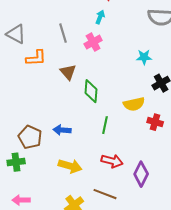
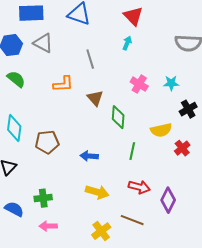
gray triangle: (16, 34) -> (43, 43), moved
pink cross: (93, 42) -> (139, 84), moved, turned -30
red cross: (155, 122) -> (182, 148), turned 35
brown pentagon: (30, 137) -> (47, 142), moved, turned -30
green cross: (16, 162) -> (43, 198), moved

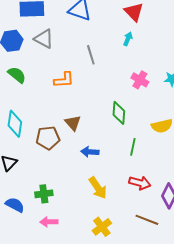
brown triangle: (95, 98) -> (73, 123), moved
yellow arrow: (97, 192) -> (98, 188), turned 40
brown line: (132, 220) -> (147, 220), moved

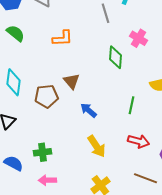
gray line: (91, 55) -> (105, 13), moved
green diamond: (119, 113) -> (115, 57), moved
blue arrow: (90, 152) -> (88, 110), turned 36

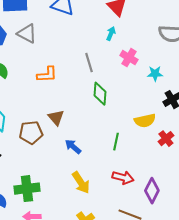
gray line: (105, 13) -> (89, 63), moved
pink cross: (138, 38) -> (129, 58), moved
green cross: (42, 152) -> (27, 189), size x1.4

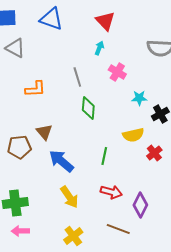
cyan star: (155, 74) -> (139, 98), moved
blue arrow: (73, 147) -> (61, 161), size x1.5

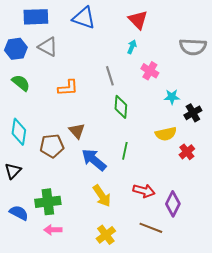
green line: (104, 156) -> (125, 151), moved

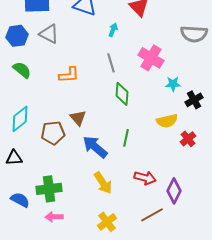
cyan arrow: (132, 47) -> (113, 30), moved
pink cross: (150, 71) -> (151, 58), size x1.4
cyan diamond: (19, 132) -> (20, 119), turned 44
black triangle: (13, 171) -> (14, 158), turned 42
brown line: (151, 228) -> (152, 215), turned -50

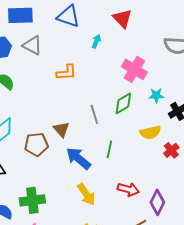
gray line: (111, 63) -> (94, 114), moved
orange L-shape: (69, 75) -> (66, 72), moved
green diamond: (122, 94) -> (123, 103), moved, turned 55

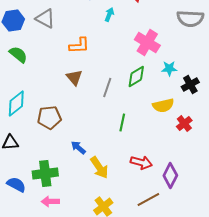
gray line: (94, 114) -> (107, 88), turned 36
brown triangle: (61, 129) -> (74, 78), moved
blue arrow: (78, 158) -> (78, 148), moved, size x0.6

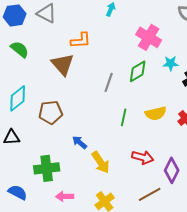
brown triangle: (74, 78) -> (63, 64), moved, size x1.4
yellow semicircle: (163, 106) -> (156, 113), moved
blue semicircle: (16, 184) -> (18, 192), moved
pink arrow: (50, 202) -> (65, 196), moved

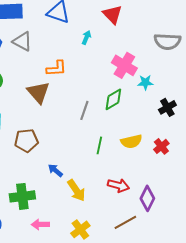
cyan star: (171, 63) -> (145, 82), moved

